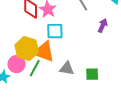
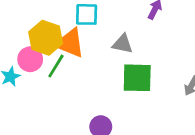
gray triangle: (67, 68) -> (123, 44), moved
green square: (92, 74) -> (137, 78), size x1.6

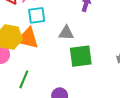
green line: (56, 66) -> (24, 79), moved

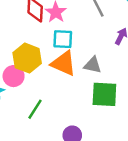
orange triangle: (28, 38) -> (64, 63), moved

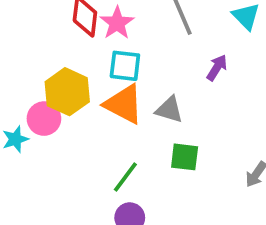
green square: (104, 94) -> (185, 157), size x0.7
green line: (35, 109) -> (125, 177), moved

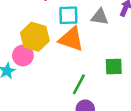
gray triangle: (169, 110) -> (100, 17), moved

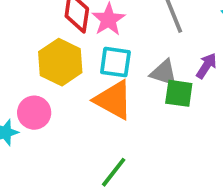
yellow hexagon: (35, 37) -> (60, 62), moved
green square: (114, 66) -> (179, 93), moved

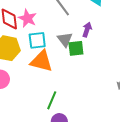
gray triangle: (164, 73) -> (65, 39), turned 49

